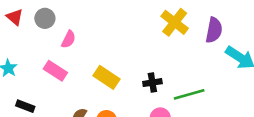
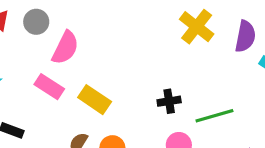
pink semicircle: (69, 39) -> (65, 48), size x1.5
yellow rectangle: (107, 77) -> (95, 100), moved

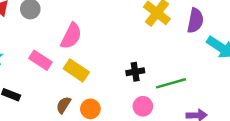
pink semicircle: (65, 48) -> (71, 36), moved

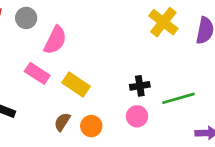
pink semicircle: (71, 36) -> (55, 40), moved
pink circle: (143, 106) -> (137, 116), moved

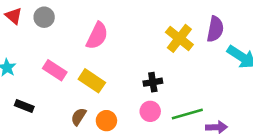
yellow cross: (163, 22) -> (179, 38), moved
pink semicircle: (55, 40) -> (97, 36), moved
green line: (179, 98) -> (187, 114), moved

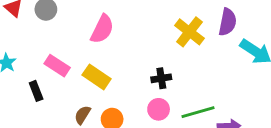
black rectangle: (24, 106) -> (36, 91), moved, turned 48

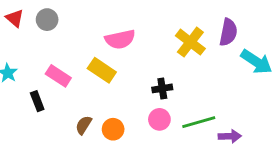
pink semicircle: (102, 29) -> (120, 39), moved, turned 52
yellow rectangle: (97, 77) -> (102, 70), moved

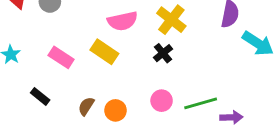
yellow cross: (190, 42) -> (171, 20), moved
black cross: (162, 88) -> (163, 53), moved, turned -30
black rectangle: (37, 101) -> (40, 96), moved, turned -30

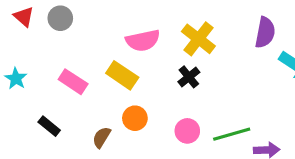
orange circle: (115, 110) -> (135, 118), moved

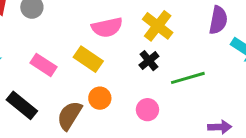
black rectangle: (49, 126) -> (22, 105), size x1.5
green line: (232, 134) -> (188, 78), moved
brown semicircle: (102, 137) -> (69, 115), size x1.5

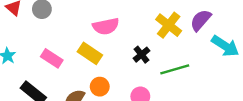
purple semicircle: (218, 20) -> (201, 20), turned -150
yellow cross: (158, 26) -> (169, 25), moved

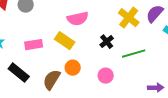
pink rectangle: (52, 58) -> (34, 45), turned -42

